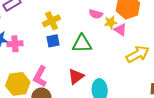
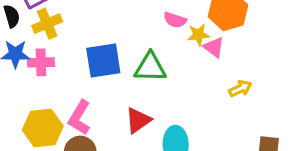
yellow cross: (52, 21) -> (47, 24), moved
blue square: (53, 41) -> (103, 60), size x1.6
yellow arrow: (138, 54) -> (240, 89), size x0.6

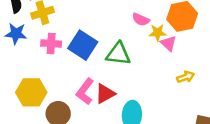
blue square: (103, 60) -> (83, 45), turned 36
pink cross: (41, 62) -> (51, 44), moved
pink L-shape: (79, 118) -> (85, 91), moved

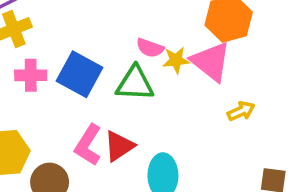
pink semicircle: (141, 19) -> (150, 48), moved
yellow star: (158, 33) -> (176, 60), moved
pink triangle: (168, 43) -> (211, 62), size x1.6

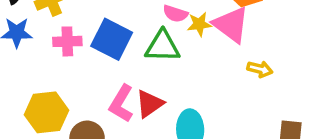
yellow arrow: (241, 111) -> (260, 69), turned 40

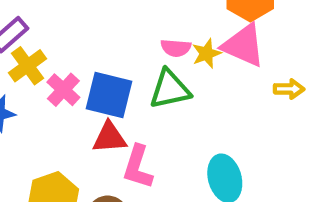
pink cross: (67, 41) -> (63, 90), moved, turned -32
red triangle: (150, 104) -> (110, 138), moved, turned 44

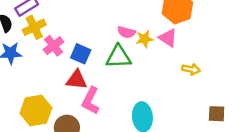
pink triangle: (244, 45) -> (168, 38), size x0.7
blue square: (109, 95) -> (81, 54), size x0.7

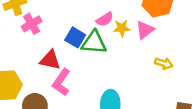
pink semicircle: (126, 32) -> (105, 19), turned -54
pink triangle: (168, 38) -> (145, 30), turned 42
blue square: (81, 54) -> (75, 37), moved

